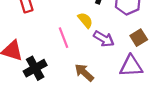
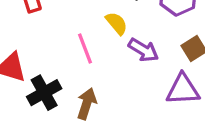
brown arrow: (84, 73) -> (87, 104), moved, turned 66

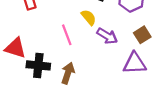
black cross: (44, 93) -> (38, 65), turned 35

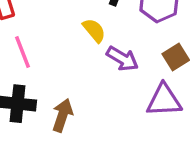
pink line: (67, 35) -> (23, 52), moved

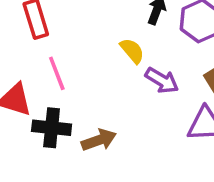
brown arrow: (62, 115) -> (99, 140), turned 52

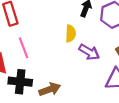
yellow semicircle: (132, 51) -> (71, 33), turned 42

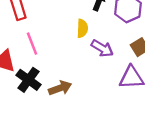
black cross: (20, 82) -> (29, 80), turned 30

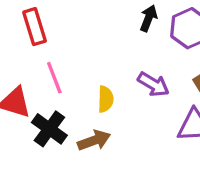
yellow semicircle: (82, 28) -> (106, 99), moved

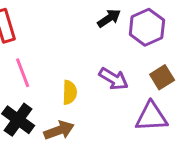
black arrow: (148, 18) -> (109, 18), turned 35

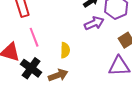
purple arrow: (114, 79) -> (94, 23), moved, turned -54

